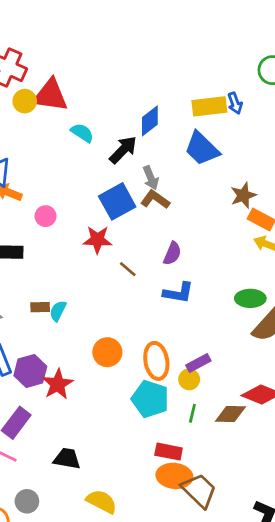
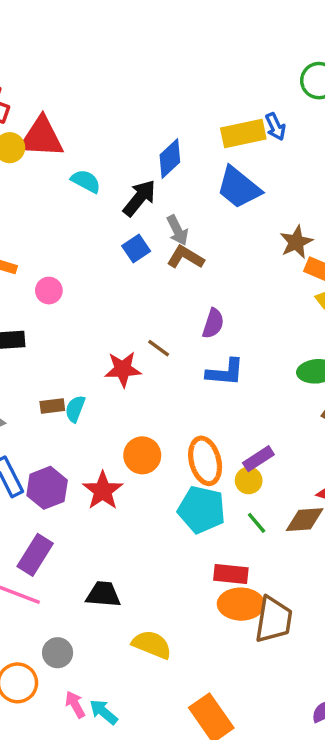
blue square: (117, 201) -> (136, 249), moved, size x0.6
red star: (97, 240) -> (123, 369), moved
red star: (58, 384) -> (103, 491), moved
green line: (192, 413) -> (257, 523), turned -48
brown trapezoid: (199, 490) -> (274, 620), turned 60

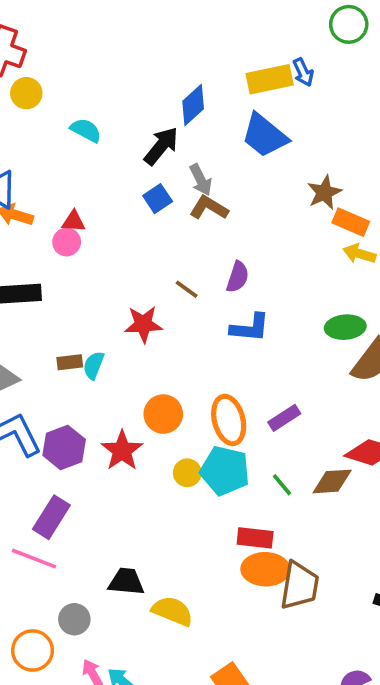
red triangle: (41, 137) -> (74, 222), moved, size x0.5
cyan semicircle: (86, 181) -> (86, 130), moved
brown line: (159, 348) -> (187, 289), moved
yellow circle: (249, 480) -> (187, 473), moved
black trapezoid: (103, 594) -> (126, 582), moved

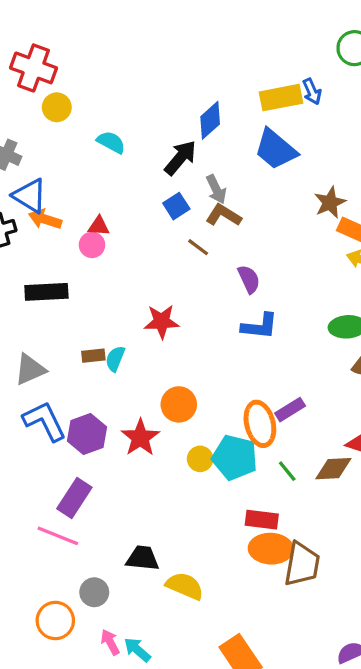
purple semicircle: (238, 277) -> (249, 279), turned -44
brown line: (187, 289) -> (198, 247), moved
orange ellipse: (229, 420) -> (260, 424), moved

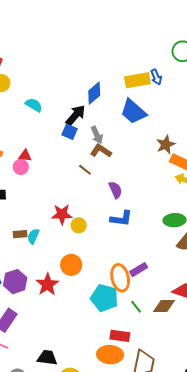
blue square: (176, 206) -> (70, 132), moved, turned -35
yellow circle: (200, 459) -> (79, 225), moved
orange ellipse: (271, 549) -> (110, 355), moved

